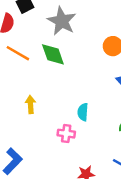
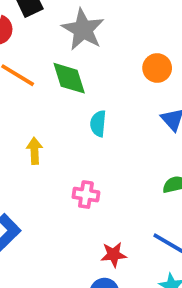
cyan semicircle: (83, 112) -> (98, 124), moved

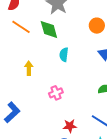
pink cross: (86, 195) -> (56, 93), turned -32

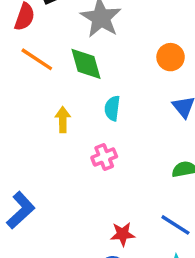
yellow arrow: (29, 68) -> (63, 120), moved
pink cross: (56, 93) -> (104, 157), moved

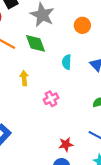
orange circle: (171, 57) -> (82, 25), moved
cyan semicircle: (112, 108) -> (67, 62), moved

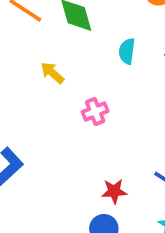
yellow arrow: (24, 78) -> (52, 73), turned -48

